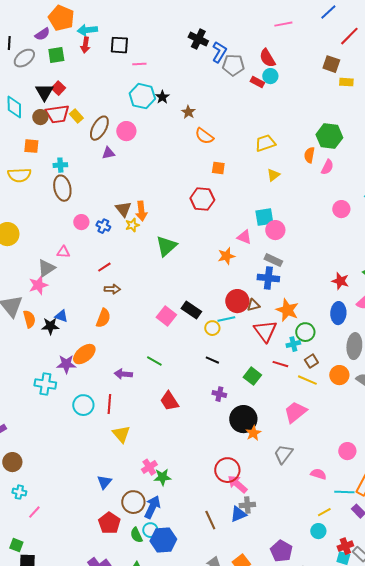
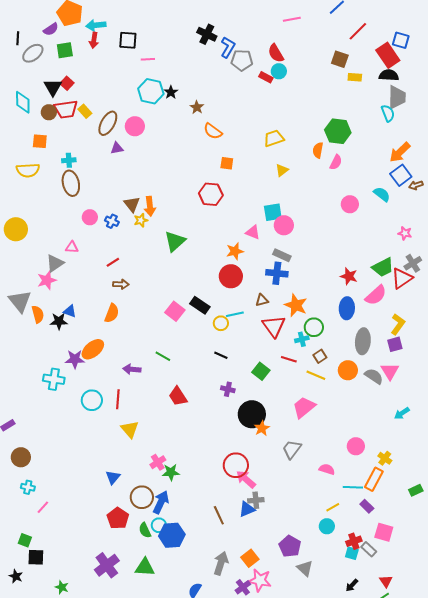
red circle: (237, 301) -> (231, 276), moved

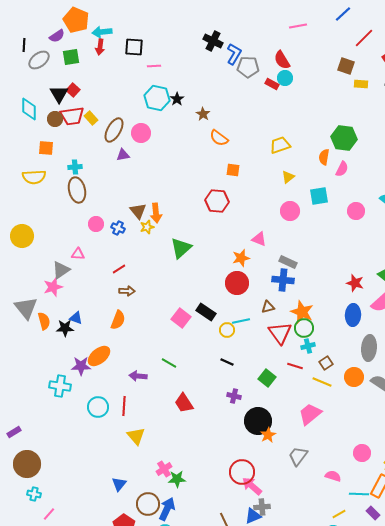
cyan square: (273, 212) -> (319, 196), moved
pink circle: (284, 225) -> (290, 211), moved
green circle: (314, 327) -> (304, 328), moved
brown circle: (21, 457) -> (27, 464), size x1.4

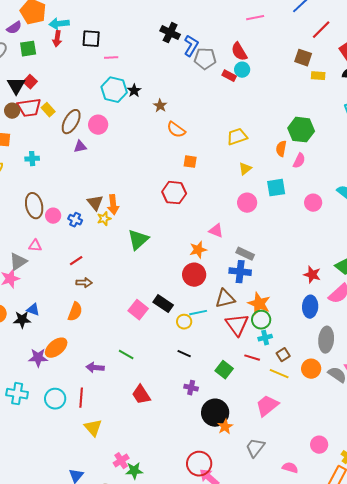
brown ellipse: (77, 190) -> (34, 206), moved
brown triangle: (268, 307) -> (225, 299), size x1.5
cyan cross: (60, 386) -> (17, 394), moved

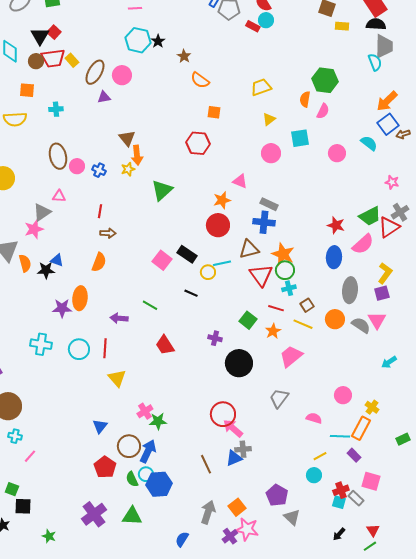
brown triangle: (95, 203) -> (127, 138), moved
red line: (76, 261) -> (100, 211), turned -48
orange ellipse: (56, 348) -> (80, 298), turned -45
black line: (184, 354) -> (191, 293), moved
orange star: (225, 427) -> (273, 331), moved

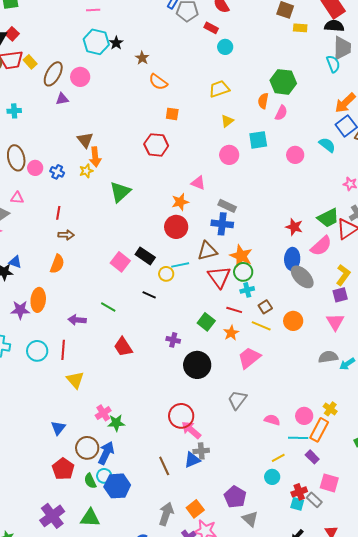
cyan circle: (266, 20) -> (225, 47), moved
gray ellipse: (350, 290) -> (302, 277), moved, turned -50
gray semicircle: (361, 325) -> (328, 357), moved, turned -42
pink circle: (343, 395) -> (304, 416), moved

